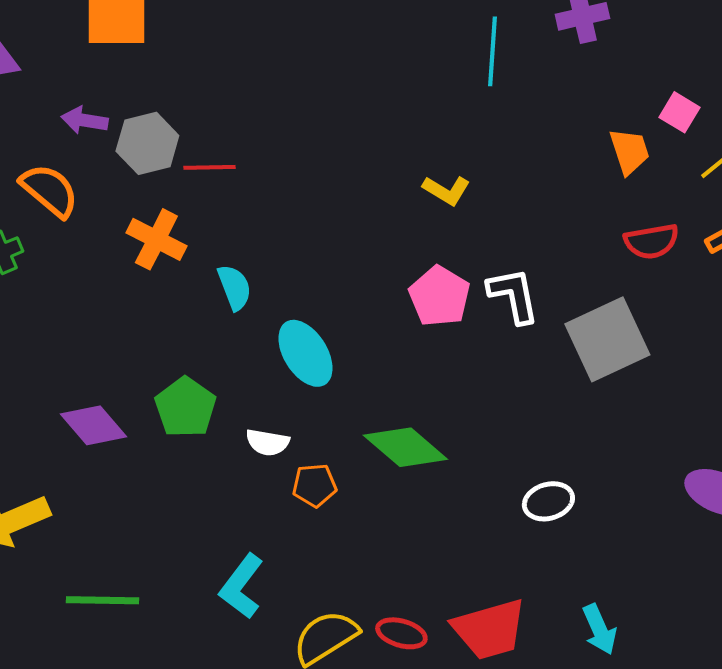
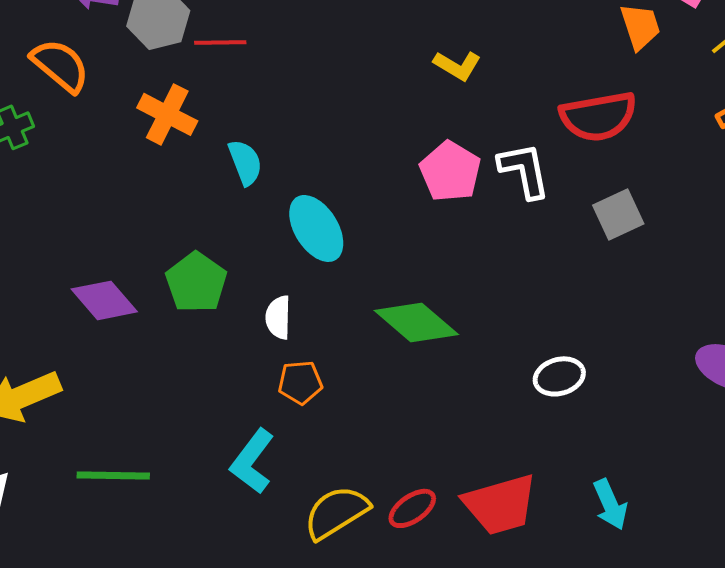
red semicircle: (651, 241) -> (598, 116), moved, size x1.4
gray square: (607, 339) -> (618, 214), size x0.6
white semicircle: (267, 442) -> (278, 317), turned 81
orange pentagon: (314, 485) -> (300, 382), moved
red ellipse: (401, 633) -> (412, 508), turned -51

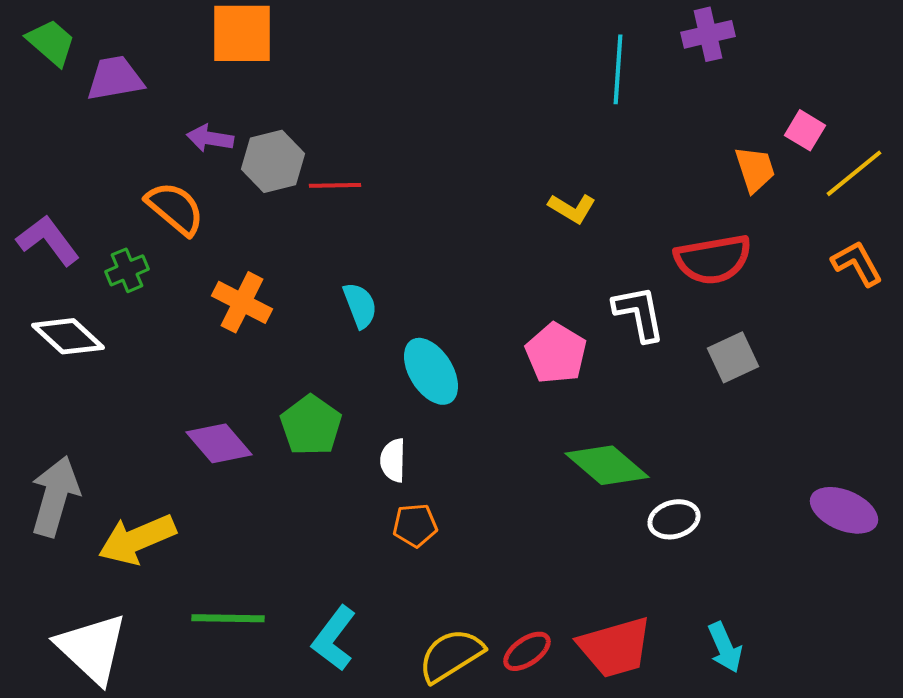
orange cross: (167, 114) -> (242, 302), moved
pink pentagon: (450, 171) -> (556, 353), moved
green diamond: (416, 322) -> (607, 465), moved
cyan L-shape: (252, 461) -> (334, 638), moved

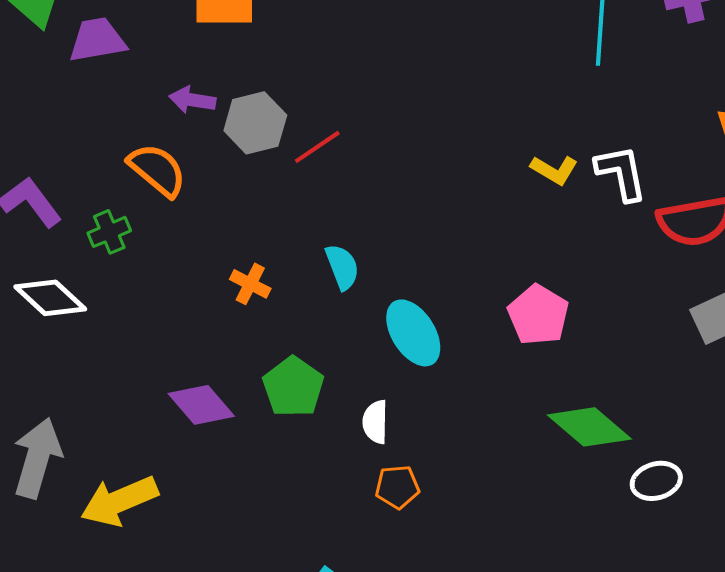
red line: (335, 185) -> (317, 147), turned -33
orange cross: (242, 302) -> (250, 284), moved, size x0.7
white L-shape: (639, 313) -> (621, 173), moved

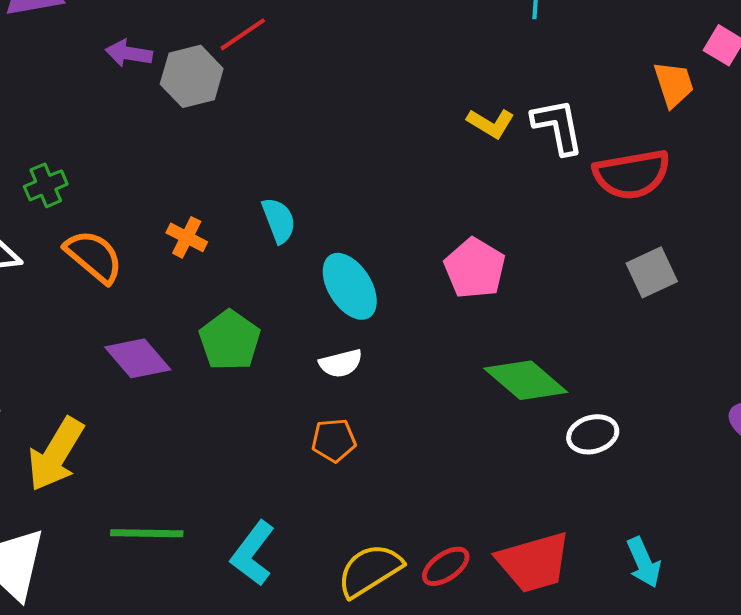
red line: (317, 147) -> (243, 34), moved
orange semicircle: (157, 170) -> (94, 256), moved
white semicircle: (375, 422) -> (341, 363), moved, turned -105
yellow arrow: (119, 501) -> (56, 454), turned -36

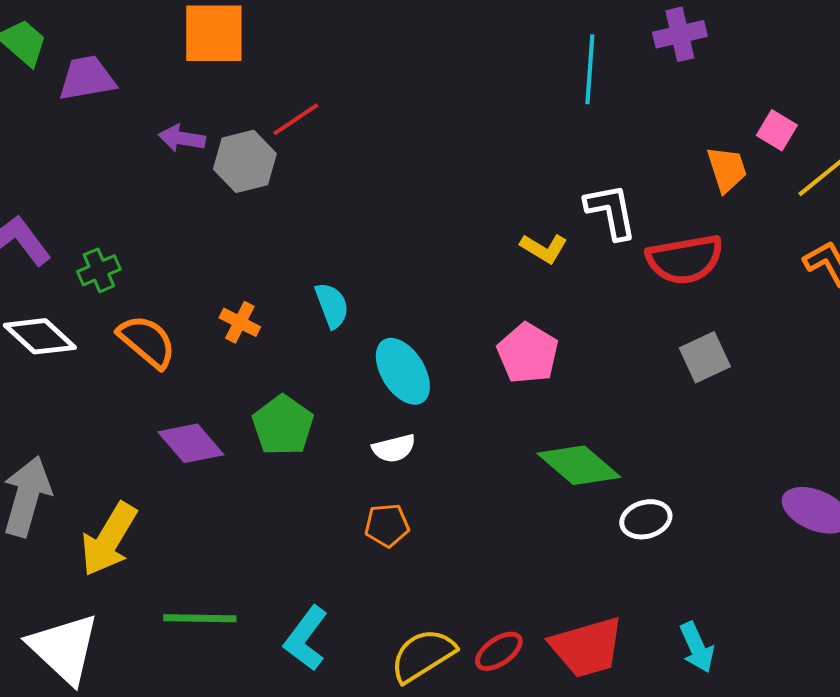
yellow L-shape: (491, 123) -> (544, 248), moved

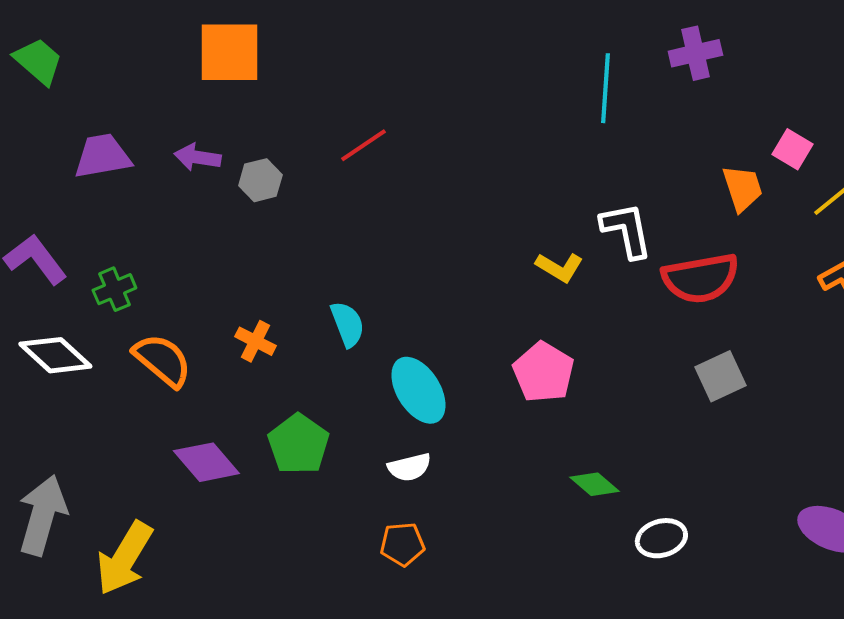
purple trapezoid: (87, 78) -> (102, 156), moved
red line: (296, 119) -> (363, 145), moved
gray hexagon: (245, 161) -> (260, 180), size x0.7
green diamond: (579, 465) -> (594, 484), size x0.6

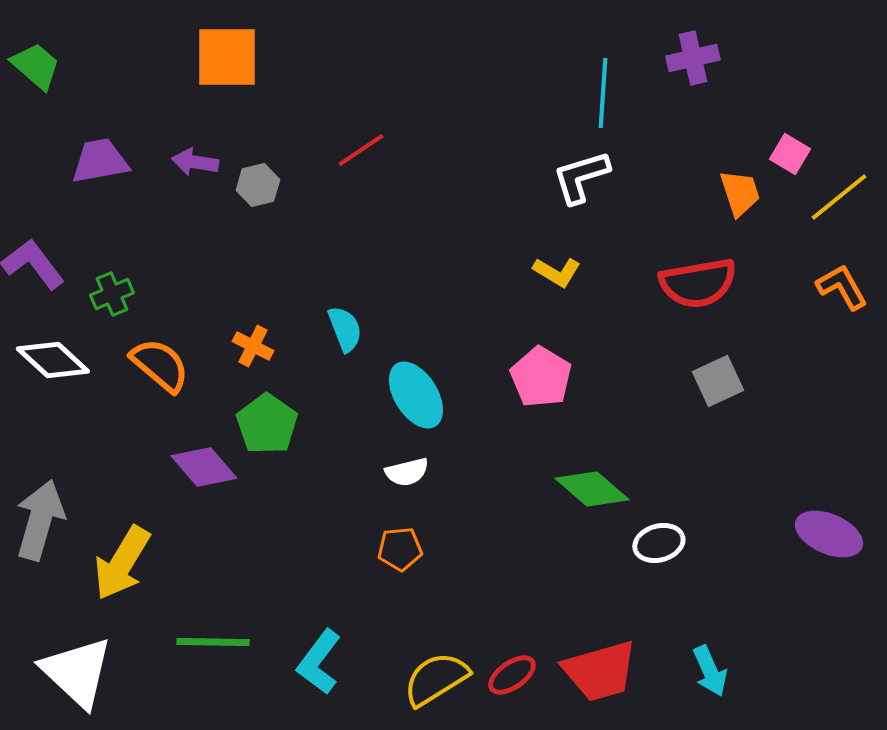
white L-shape: (626, 230) -> (581, 177), moved, turned -96
green pentagon: (298, 444) -> (267, 424), moved
green diamond: (594, 484) -> (592, 489), size x1.5

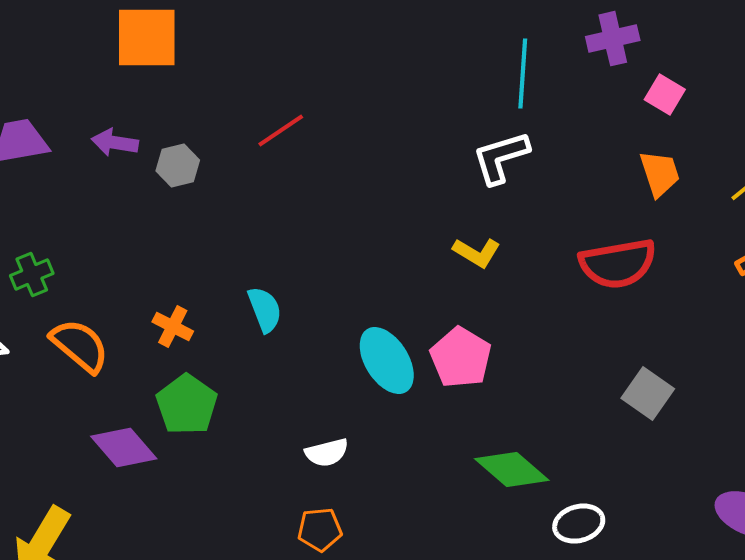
pink square: (790, 154) -> (665, 95), moved
gray square: (718, 381) -> (648, 394), moved, turned -30
cyan ellipse: (416, 395) -> (387, 361), moved

